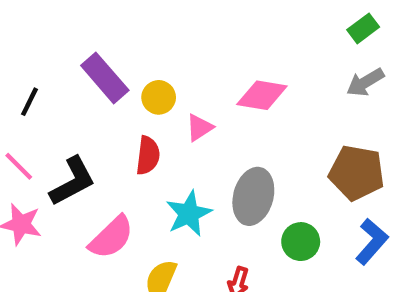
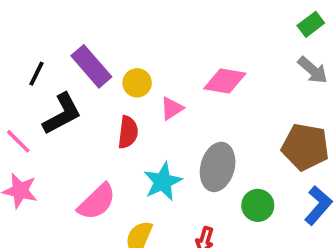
gray arrow: (365, 82) -> (313, 70), turned -108
black line: (30, 102) -> (37, 74), moved
black L-shape: (73, 181) -> (62, 114), moved

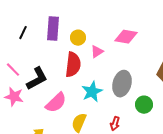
purple rectangle: (91, 66) -> (53, 29), turned 45
black L-shape: (62, 114) -> (37, 79), moved
red semicircle: (128, 132) -> (73, 65), size x1.4

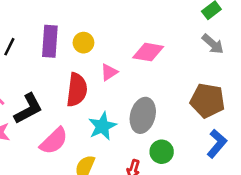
yellow circle: (78, 38) -> (83, 43), moved
green circle: (144, 105) -> (162, 152), moved

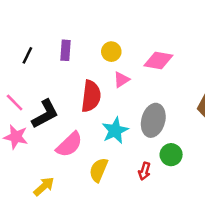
purple rectangle: (50, 41) -> (65, 50), size x0.7
yellow circle: (83, 43) -> (111, 52), moved

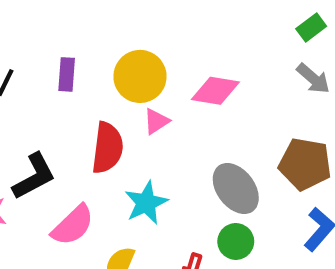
yellow circle: (111, 52) -> (140, 76), size x1.6
gray ellipse: (153, 120) -> (236, 189), moved, turned -52

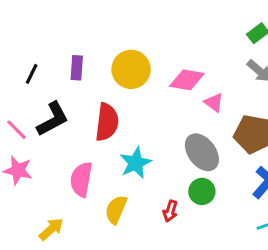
pink triangle: (156, 121) -> (214, 103), moved, turned -50
black L-shape: (34, 176) -> (53, 119), moved
pink semicircle: (73, 225) -> (81, 179), turned 144

